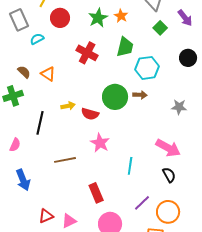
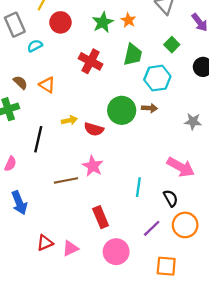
green square: (160, 28) -> (172, 45), moved
pink star: (100, 143) -> (93, 166), moved
black semicircle: (169, 175) -> (171, 198), moved
orange circle: (168, 212) -> (185, 225), moved

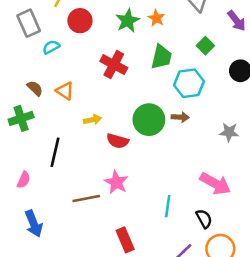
yellow arrow: (69, 120) -> (93, 120), moved

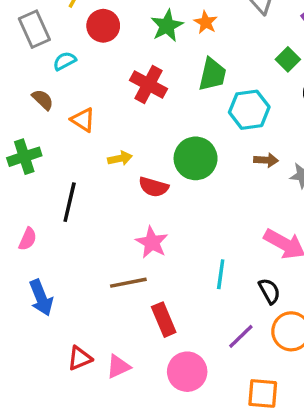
green square: (205, 46) -> (288, 59), moved
brown semicircle: (35, 88) -> (43, 100), moved
brown arrow: (180, 117) -> (266, 160), moved
brown line: (86, 199) -> (128, 283), moved

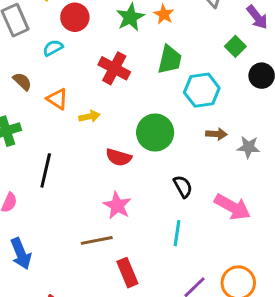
cyan semicircle: (65, 61) -> (53, 48), moved
yellow arrow: (120, 158) -> (89, 116), moved
black semicircle: (269, 291) -> (183, 186), moved

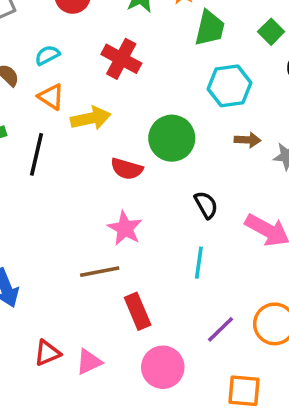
cyan semicircle: (53, 48) -> (47, 55), moved
green trapezoid: (170, 60) -> (210, 28), moved
yellow arrow: (89, 116) -> (91, 118), size x1.5
black line: (46, 170) -> (37, 154), moved

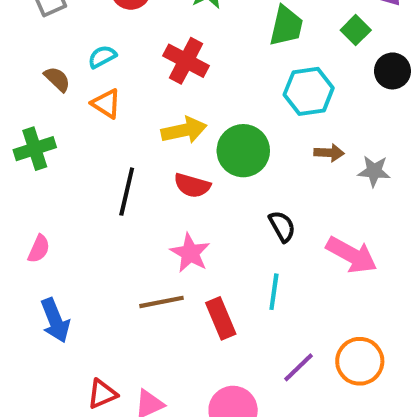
yellow arrow: (91, 118) -> (184, 130), moved
black line: (37, 154) -> (127, 192), moved
red rectangle: (138, 311) -> (221, 318), moved

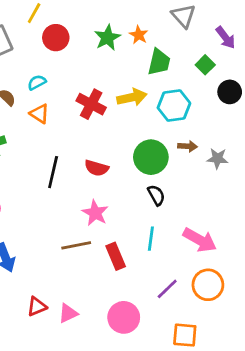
red cross: (186, 61) -> (91, 104), moved
yellow arrow: (184, 130) -> (132, 97), moved
green circle: (243, 151) -> (151, 157), moved
pink arrow: (352, 255) -> (200, 240), moved

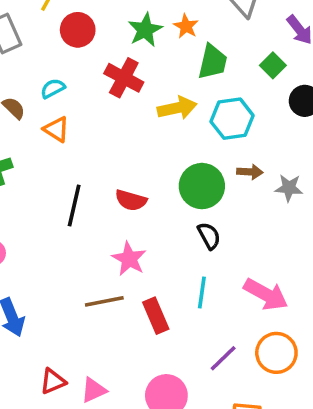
red cross: (91, 104) -> (124, 78), moved

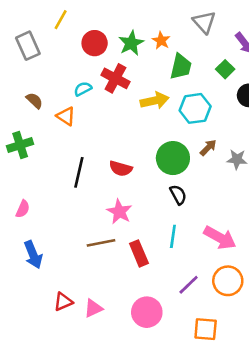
red circle: (78, 30) -> (95, 43), moved
cyan semicircle: (53, 88) -> (83, 89), moved
brown arrow: (250, 172) -> (208, 148), turned -48

